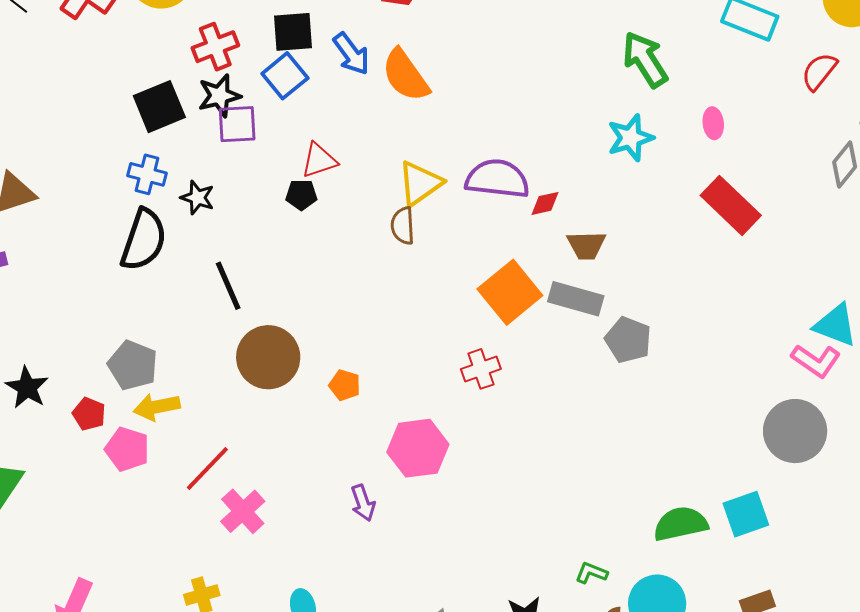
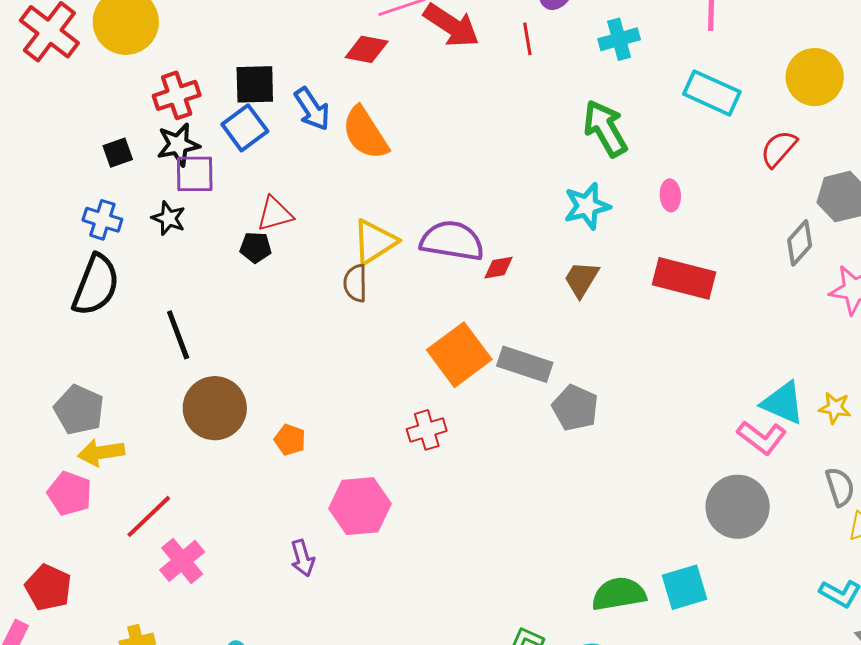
black square: (159, 107) -> (118, 153), size x0.6
black star: (197, 198) -> (169, 218), moved
red rectangle: (731, 205) -> (684, 278), turned -32
brown trapezoid: (586, 245) -> (581, 279), moved, turned 120
red pentagon: (89, 414) -> (48, 587), moved, size x1.4

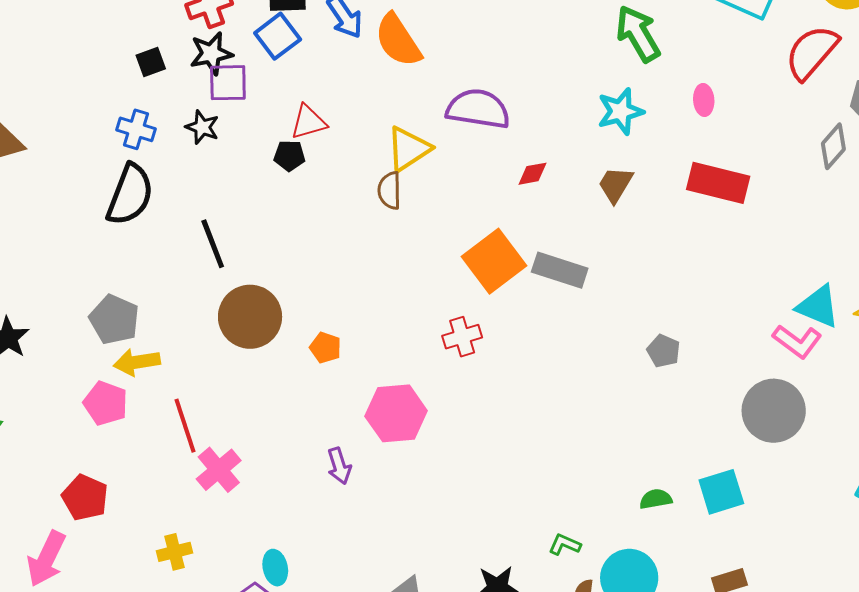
red semicircle: (779, 149) -> (812, 52), size x1.5
purple semicircle: (452, 241) -> (478, 109), moved
gray pentagon: (575, 408) -> (663, 351), moved, size x0.7
red line: (149, 516) -> (185, 426), turned -64
green semicircle: (619, 594) -> (656, 499), size x0.6

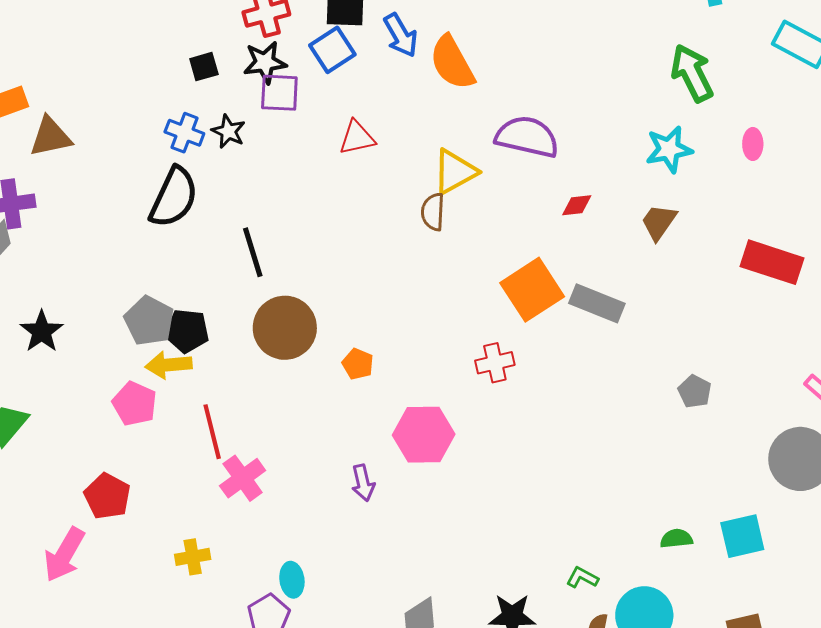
black star: (202, 127) -> (228, 131), moved
black pentagon: (289, 156) -> (187, 331), moved, size x1.4
red rectangle: (718, 183) -> (772, 262), moved

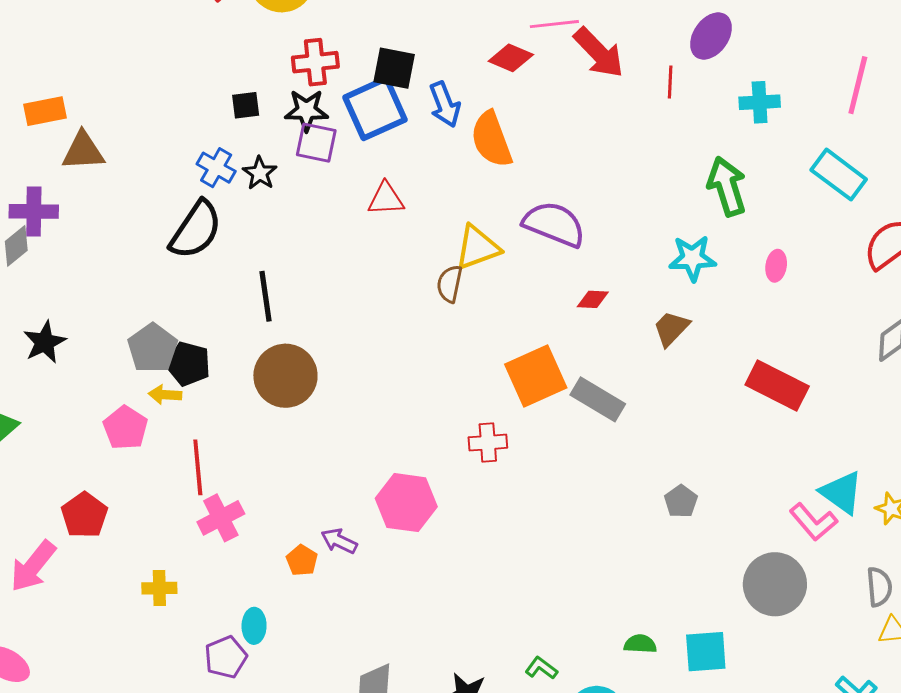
blue square: (332, 50) -> (375, 108), size x1.4
orange pentagon: (358, 364) -> (302, 560), moved
yellow arrow: (169, 365) -> (165, 395), size x0.7
purple arrow: (363, 483) -> (339, 541), turned 120

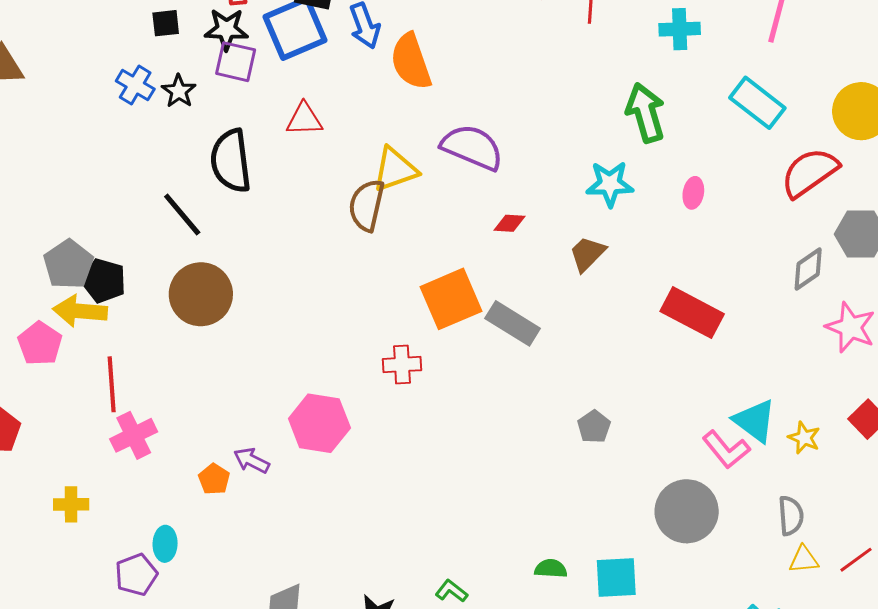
black semicircle: (196, 230) -> (231, 161), moved, turned 138
brown semicircle: (450, 284) -> (367, 205), size x1.4
black line: (265, 296) -> (182, 214), turned -33
yellow arrow: (165, 395) -> (80, 311), size x1.6

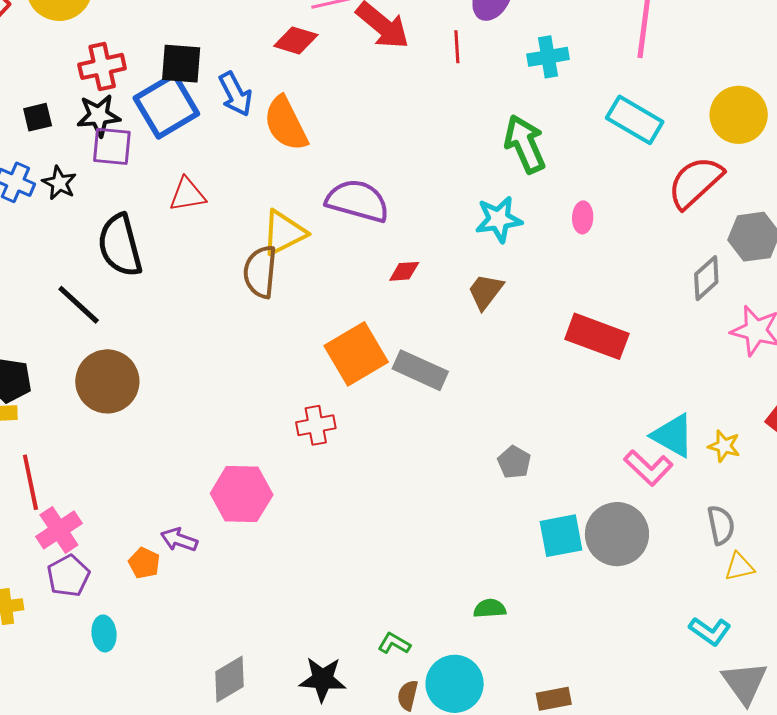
purple pentagon: (136, 575) -> (68, 576), moved
cyan square: (616, 577) -> (561, 536), moved

